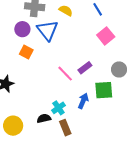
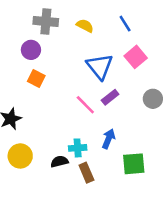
blue triangle: (47, 30) -> (100, 66), moved
green square: (104, 90) -> (134, 164), moved
cyan cross: (58, 108) -> (78, 148), turned 32
yellow circle: (13, 126) -> (20, 156), moved

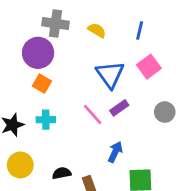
blue line: (125, 24) -> (140, 30), turned 42
purple circle: (31, 50) -> (38, 53), size x1.5
cyan cross: (78, 148) -> (46, 120), moved

